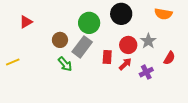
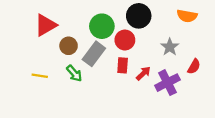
red triangle: (26, 22) -> (46, 25), moved, size x1.5
red circle: (128, 45) -> (125, 40), moved
yellow line: (13, 62) -> (40, 76), moved, turned 32
purple cross: (146, 72) -> (167, 83), size x1.5

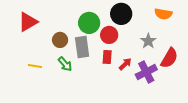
red triangle: (46, 25) -> (28, 22), moved
gray rectangle: (94, 54) -> (82, 47), turned -45
red semicircle: (194, 66) -> (169, 58), size x1.5

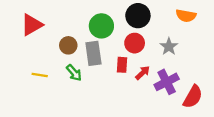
red circle: (109, 35) -> (135, 43), moved
red semicircle: (169, 58) -> (193, 97), moved

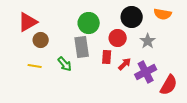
black circle: (138, 16) -> (132, 17), moved
brown circle: (68, 45) -> (41, 40), moved

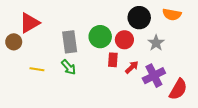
green circle: (89, 23) -> (100, 37), moved
brown circle: (41, 40) -> (14, 42), moved
gray rectangle: (82, 47) -> (70, 42), moved

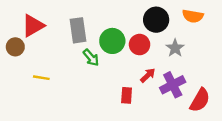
gray rectangle: (70, 42) -> (78, 30), moved
red rectangle: (113, 60) -> (127, 95), moved
green arrow: (69, 67) -> (91, 58), moved

